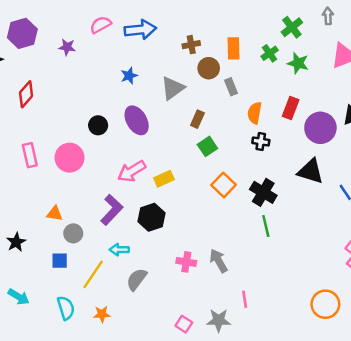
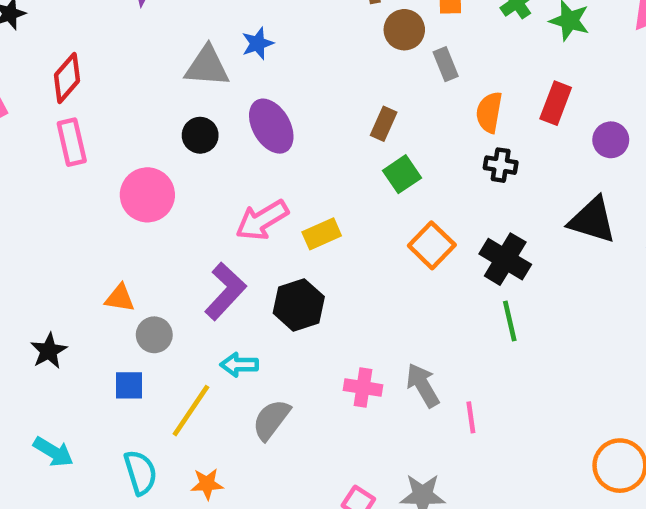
gray triangle: (173, 88) -> (207, 66), moved, turned 40
purple circle: (320, 128) -> (611, 140), size x0.6
pink rectangle: (30, 155) -> (72, 142), moved
pink line: (245, 299) -> (471, 417), moved

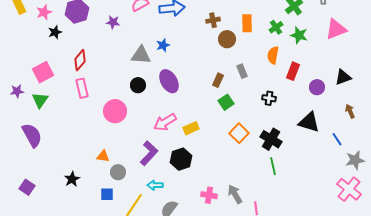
gray rectangle: (446, 64) -> (242, 71), moved
orange semicircle: (489, 112) -> (273, 55), moved

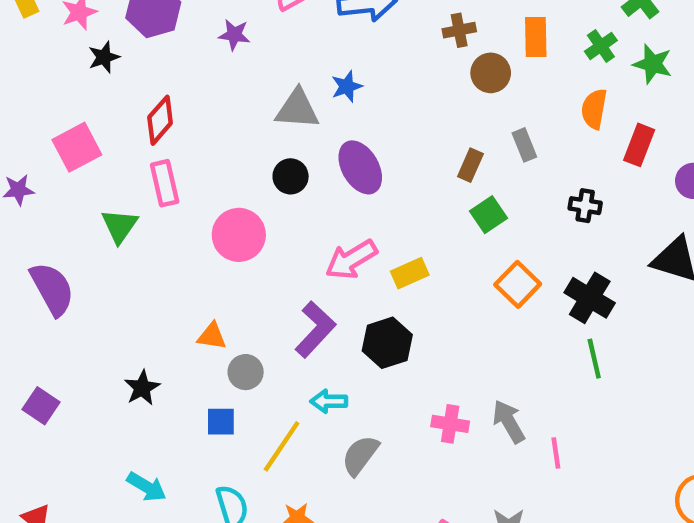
green triangle: (40, 100) -> (120, 226), moved

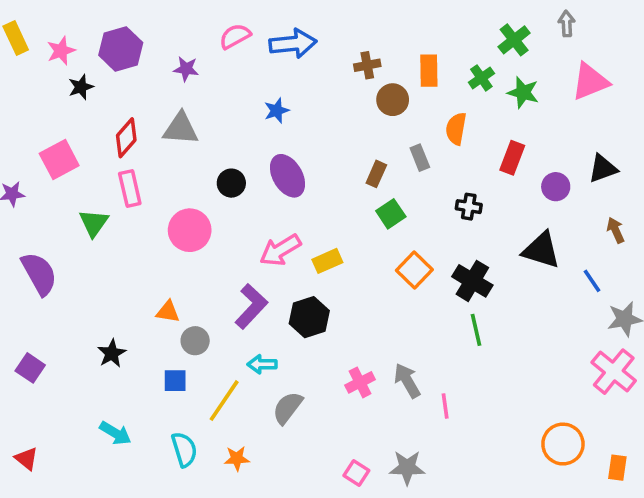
gray triangle: (297, 109) -> (181, 129), moved
orange semicircle: (594, 109) -> (456, 129), moved
pink cross: (450, 424) -> (360, 382), turned -36

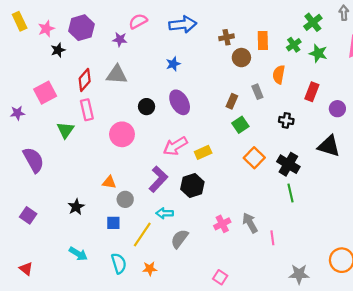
pink semicircle: (235, 36) -> (138, 21), moved
gray star: (407, 468) -> (299, 274), moved

